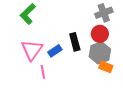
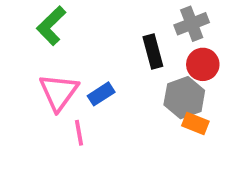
red circle: (100, 34) -> (203, 64), moved
black rectangle: (75, 42) -> (153, 51), moved

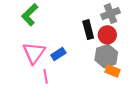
red circle: (203, 64) -> (107, 35), moved

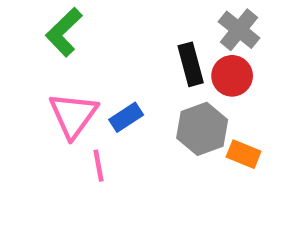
gray cross: (110, 14) -> (239, 30), turned -30
gray hexagon: (106, 56) -> (202, 129), moved

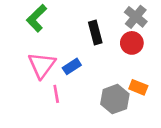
black rectangle: (191, 64) -> (95, 33), moved
gray hexagon: (202, 129) -> (115, 99), moved

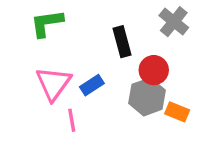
green L-shape: (37, 18) -> (47, 23), turned 36
red circle: (132, 43) -> (154, 70), moved
gray hexagon: (115, 99) -> (147, 97), moved

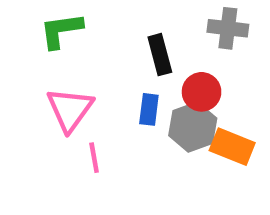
gray cross: (174, 22) -> (228, 28), turned -32
blue rectangle: (92, 85) -> (149, 109), moved, turned -50
orange rectangle: (177, 112) -> (232, 147), size x1.4

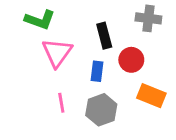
green L-shape: (61, 30) -> (40, 20), turned -152
pink triangle: (70, 109) -> (57, 53), moved
gray hexagon: (193, 127) -> (101, 110), moved

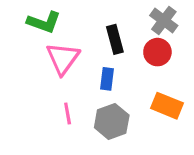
gray cross: (148, 18) -> (164, 21), turned 30
red circle: (131, 60) -> (157, 52), moved

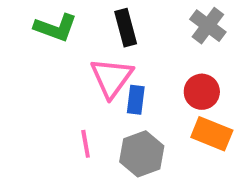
black rectangle: (115, 39) -> (126, 28), moved
red circle: (157, 52) -> (202, 92), moved
pink triangle: (63, 58) -> (112, 78), moved

